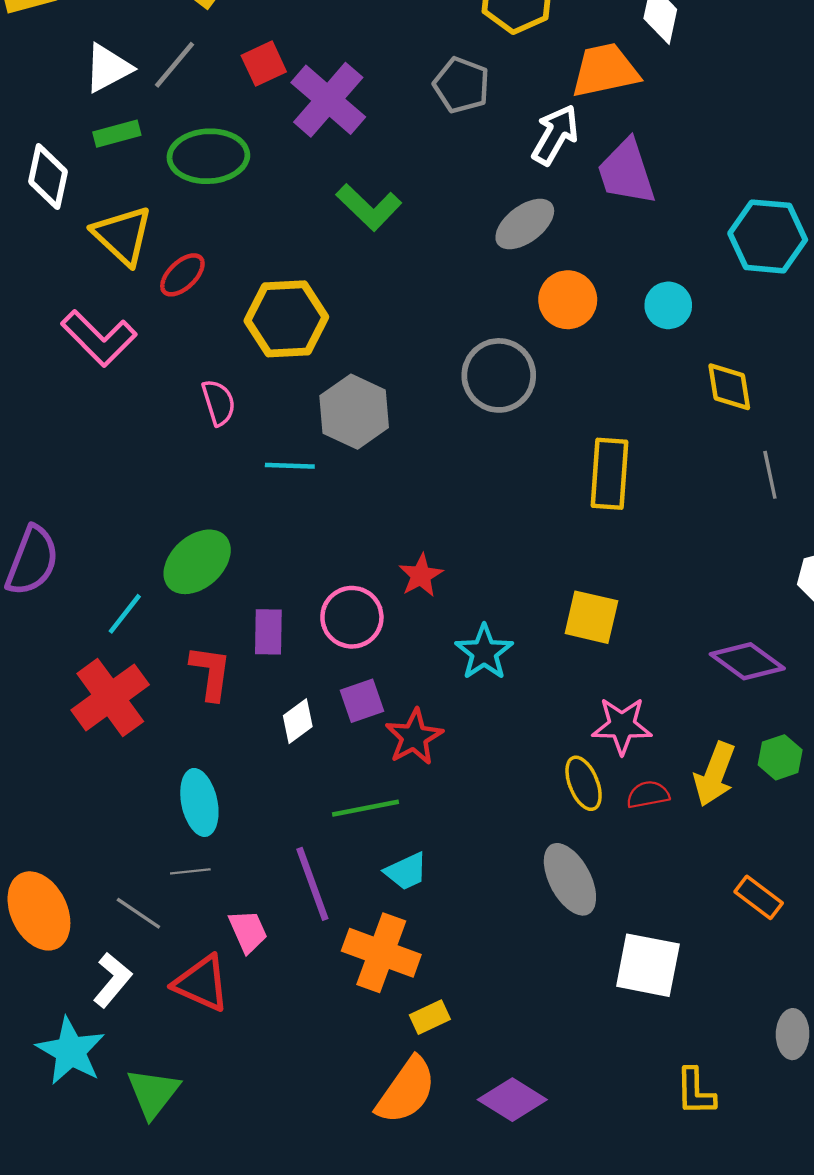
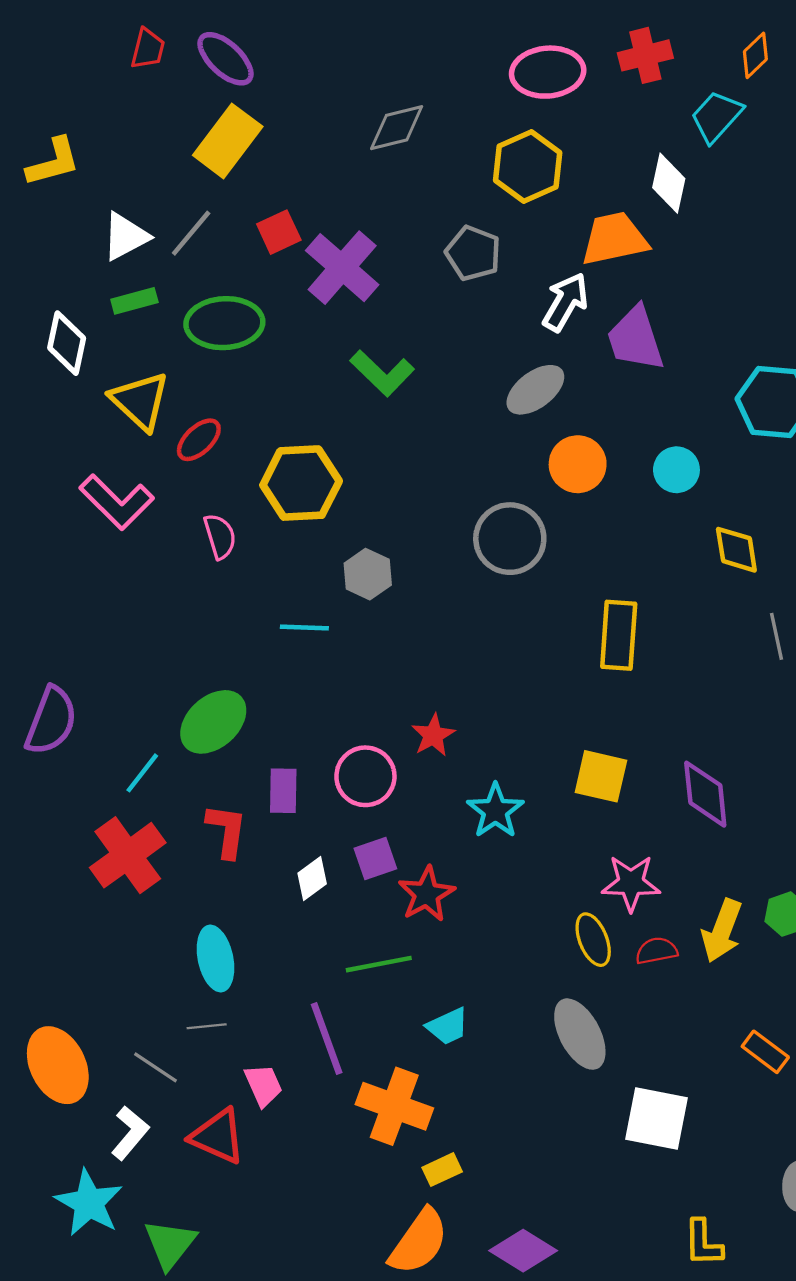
pink semicircle: (219, 403) -> (220, 536), moved
gray hexagon: (354, 412) -> (368, 574), size x0.7
purple diamond: (747, 661) -> (705, 794), moved, turned 48
cyan trapezoid: (406, 871) -> (448, 1026), moved

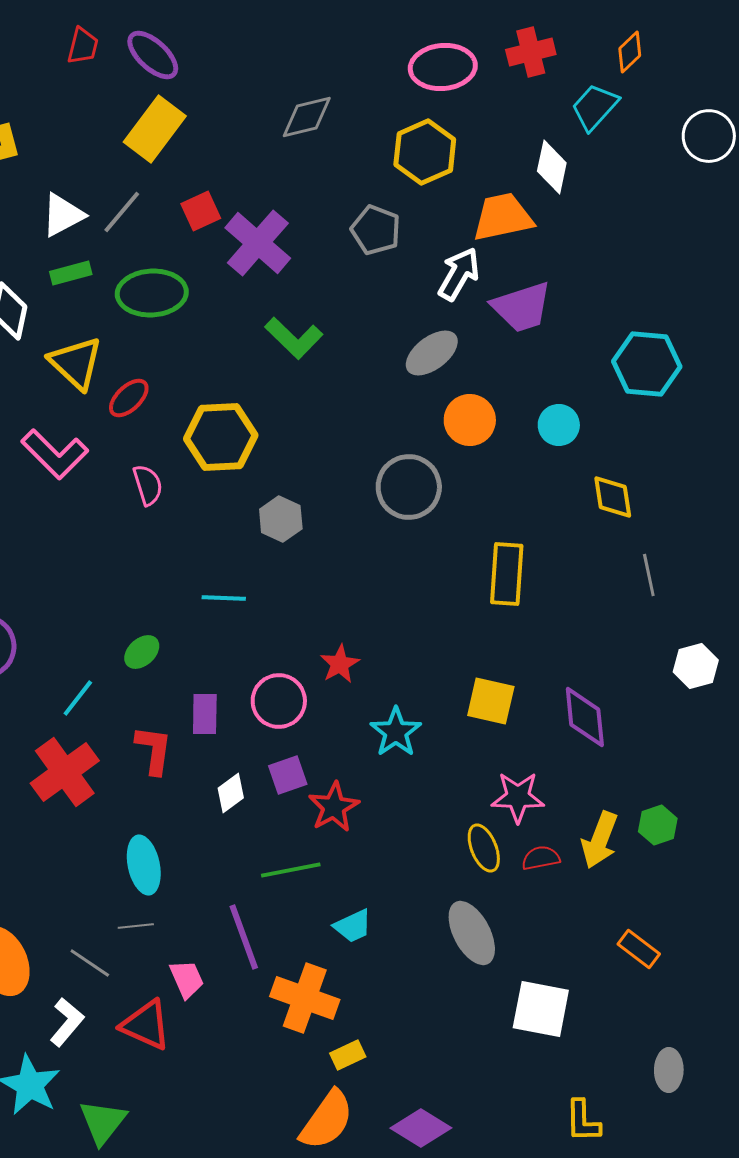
purple trapezoid: (635, 339) -> (522, 307), turned -90
cyan line: (304, 627) -> (224, 598), moved
green ellipse: (213, 722) -> (142, 652), size x0.6

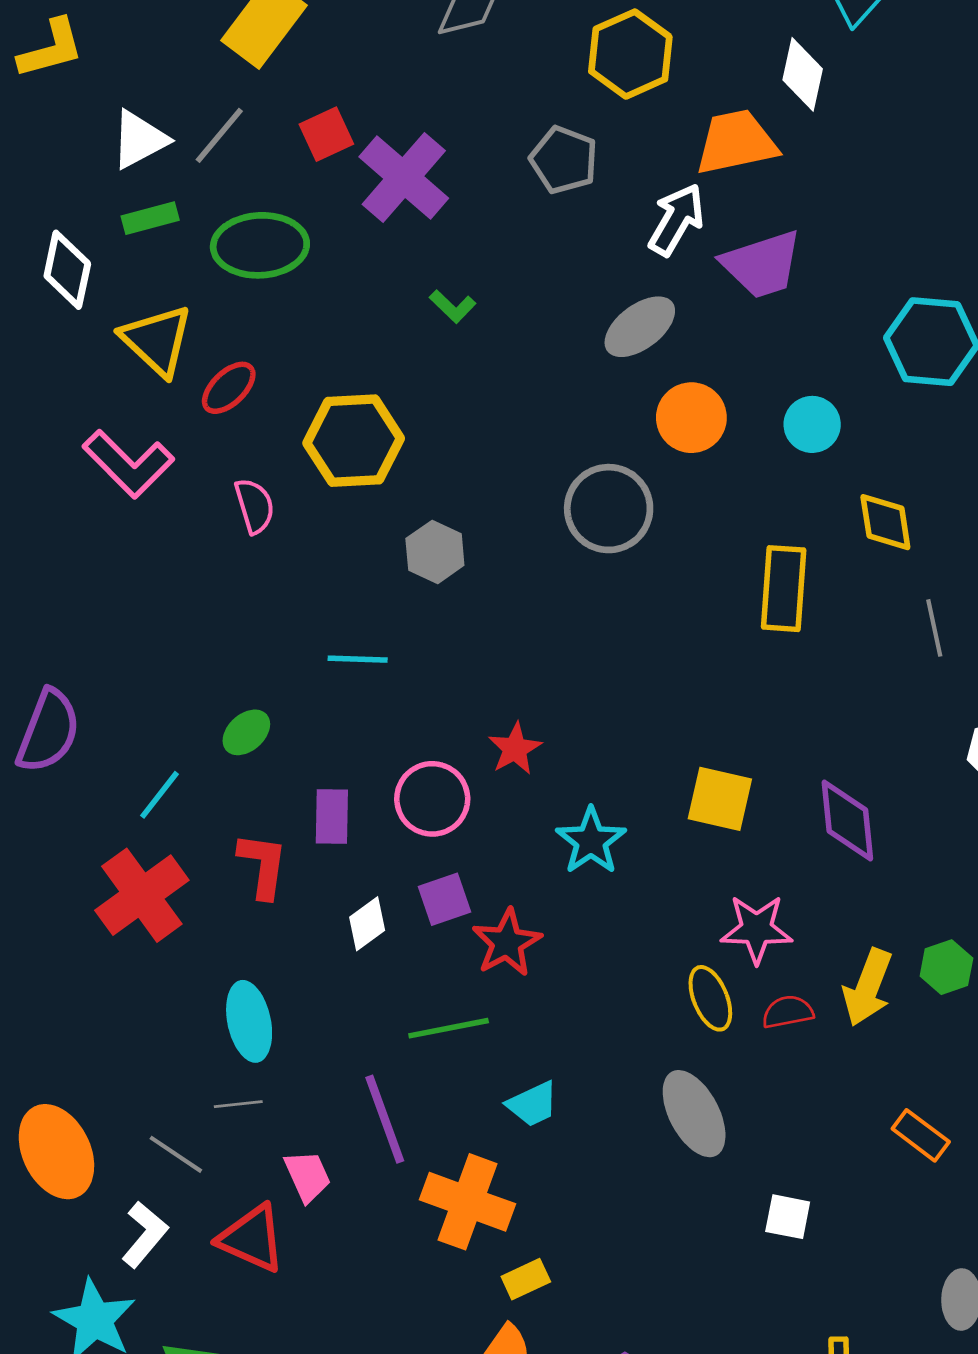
green L-shape: (294, 338) -> (453, 306), size x0.6
yellow rectangle: (507, 574) -> (784, 589), moved
white square: (541, 1009) -> (788, 1217), size x0.6

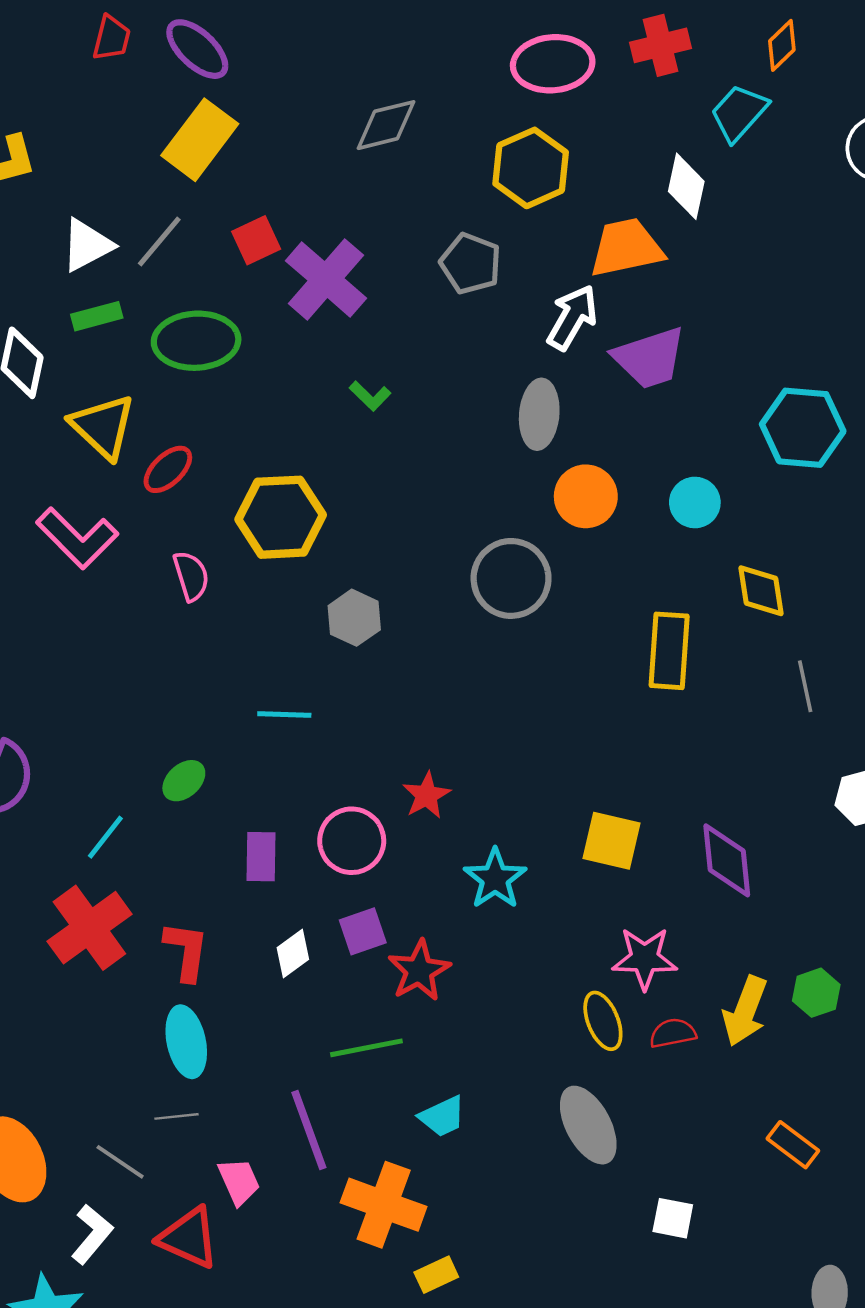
gray ellipse: (640, 327) -> (539, 414), turned -48
red L-shape: (263, 865) -> (186, 951), moved

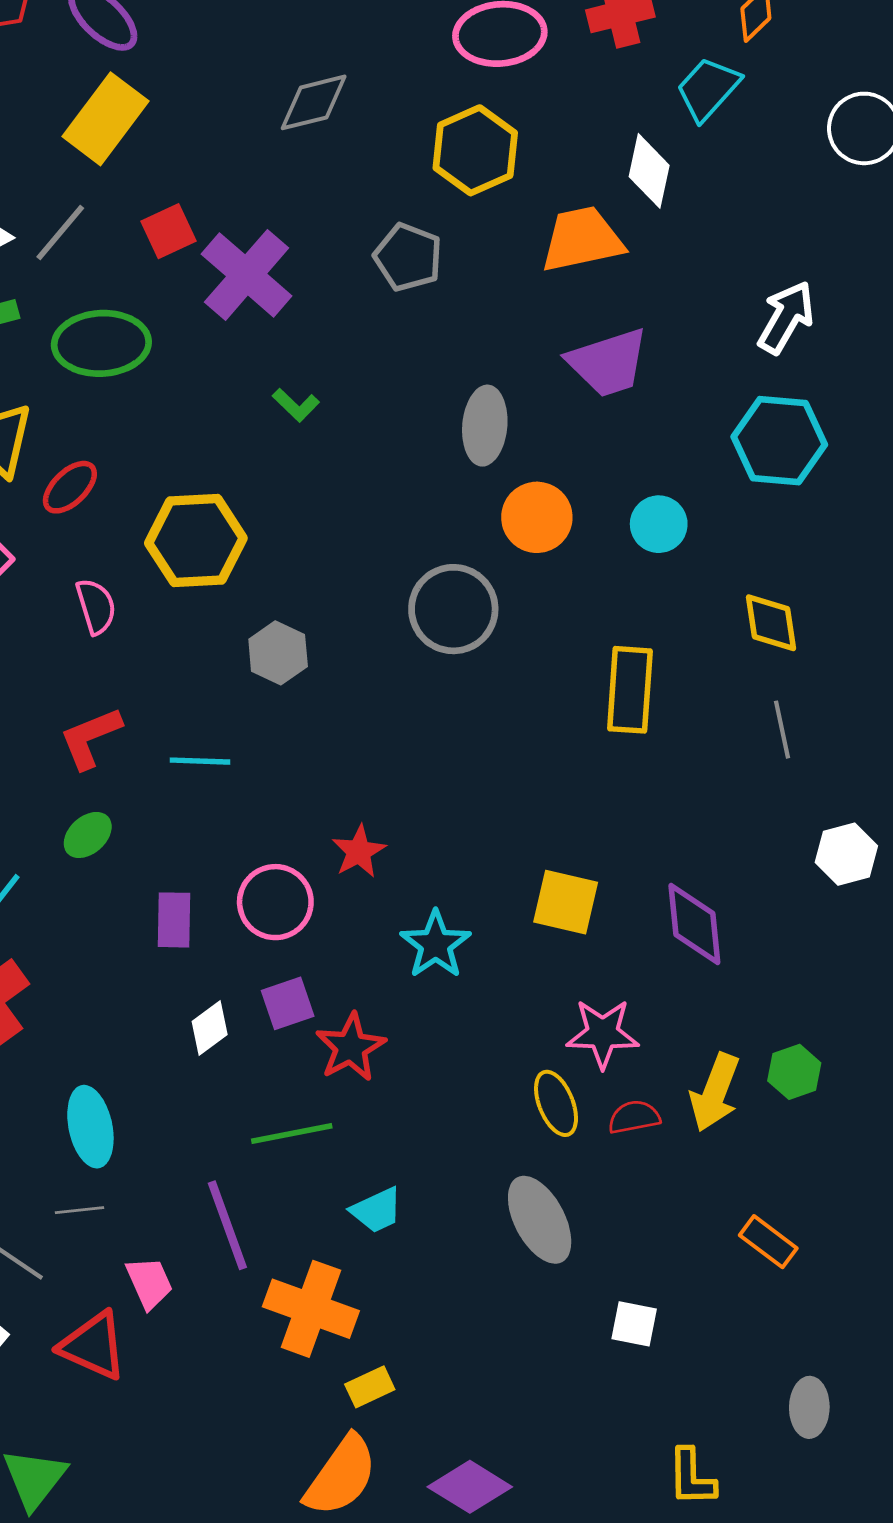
white arrow: (572, 317) -> (786, 317), moved
yellow diamond: (761, 591) -> (771, 623), moved
red L-shape: (186, 951) -> (90, 738), moved, turned -120

